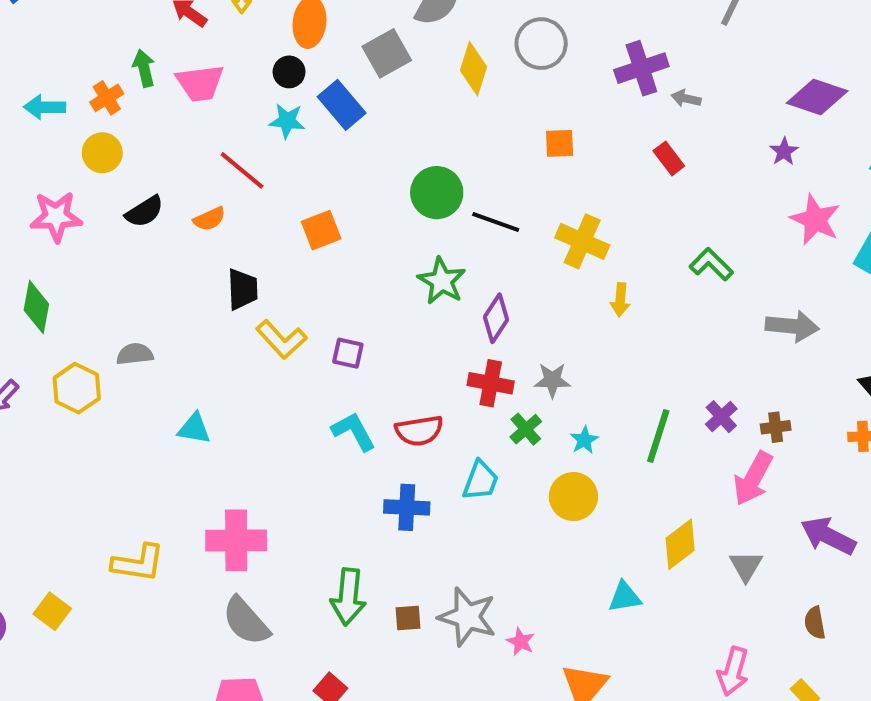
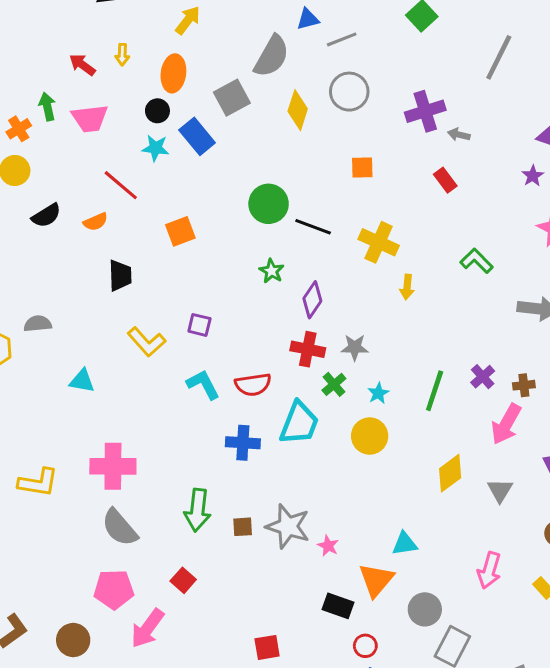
green star: (442, 281) -> (272, 271), size x0.7
yellow L-shape: (281, 339) -> (147, 342), moved
cyan trapezoid: (481, 481) -> (299, 423), size x1.4
cyan triangle: (625, 597) -> (405, 544), moved

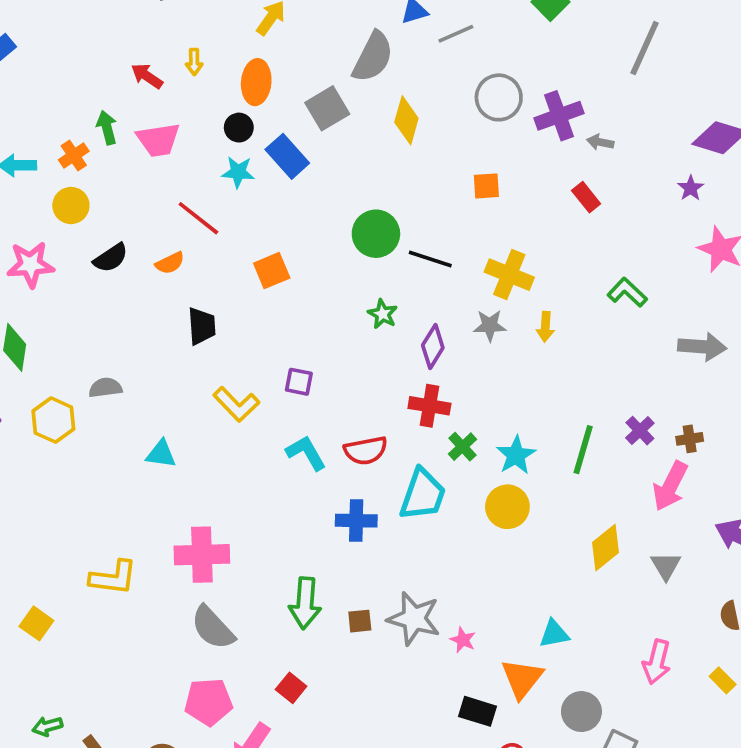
gray circle: (349, 92) -> (499, 97), moved
gray star: (355, 347) -> (490, 326), moved
cyan star: (378, 393) -> (516, 455), size x1.5

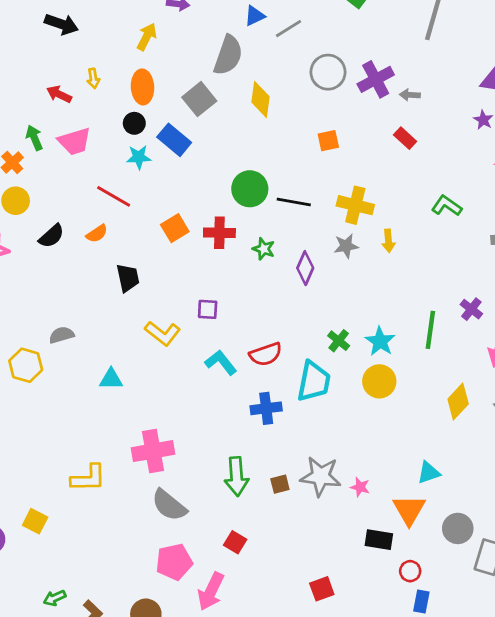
red cross: (429, 406) -> (219, 233), moved

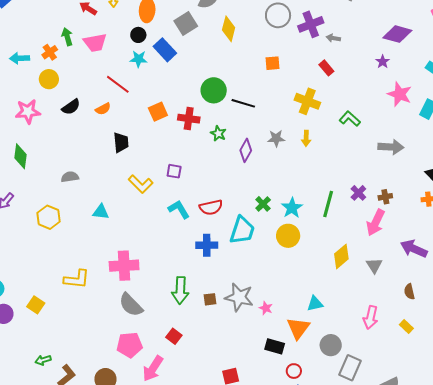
yellow cross: (355, 205) -> (307, 101), moved
yellow hexagon: (26, 365) -> (49, 217), moved

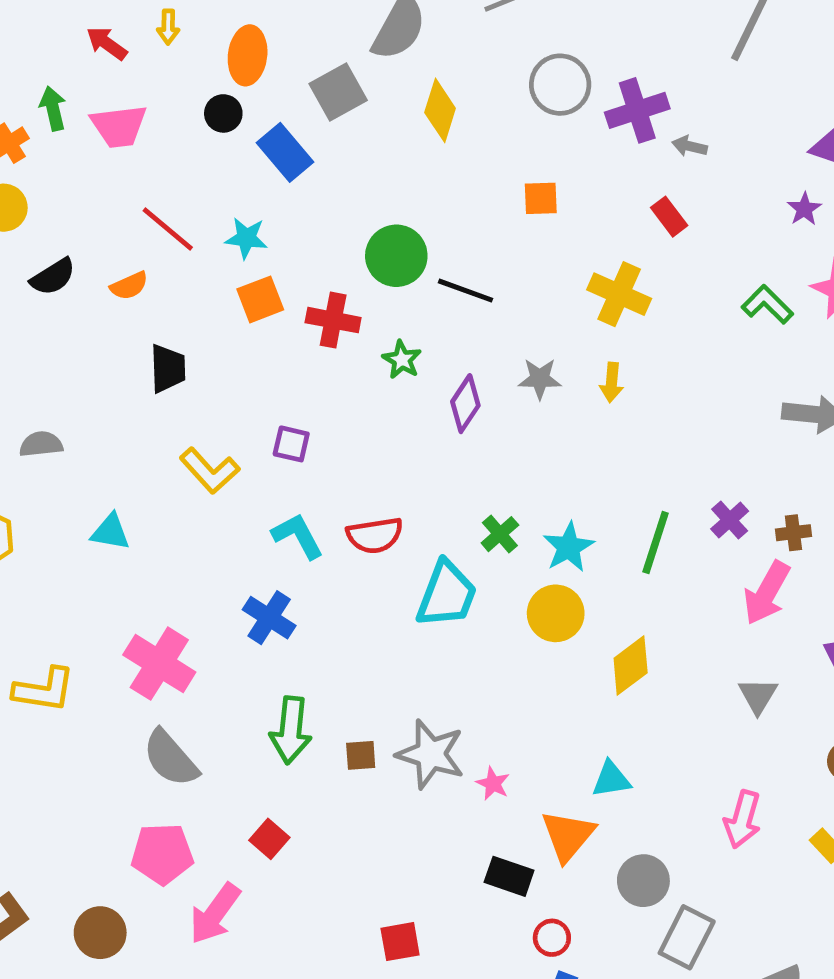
cyan star: (139, 59) -> (246, 238), moved
green L-shape: (350, 119) -> (767, 304), moved
blue cross: (207, 245) -> (269, 618), moved, turned 30
yellow diamond: (341, 256) -> (631, 665), moved
pink cross: (124, 266) -> (159, 664), turned 32

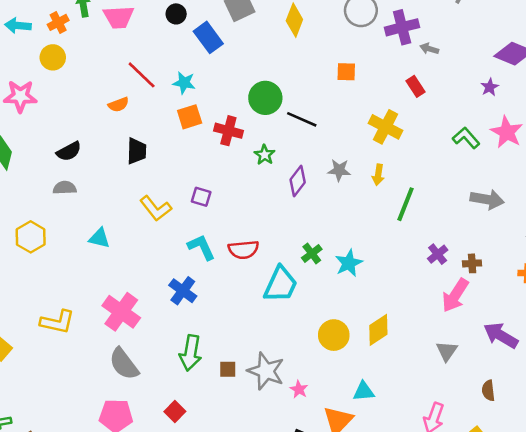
black semicircle: (53, 277) -> (69, 151), moved
green line: (656, 543) -> (405, 204), moved
yellow circle: (556, 613) -> (334, 335), moved

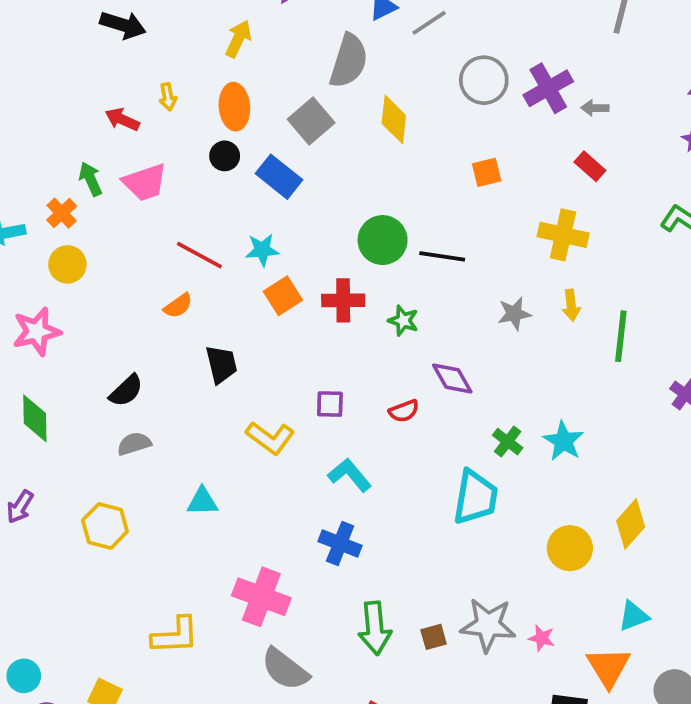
purple diamond: (298, 181) -> (452, 379), moved, turned -52
red semicircle: (243, 250) -> (404, 411), moved, size x0.7

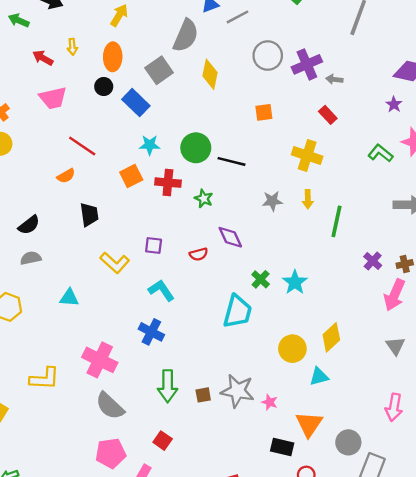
green arrow: (90, 179) -> (19, 20), moved, turned -48
cyan star: (262, 250) -> (150, 145), moved
cyan triangle: (633, 616) -> (319, 377), moved

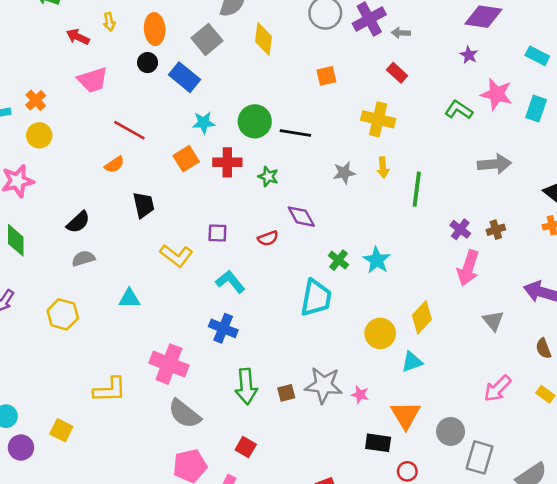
pink arrow: (395, 295) -> (468, 268), moved
pink arrow: (394, 407) -> (497, 389), turned 40

